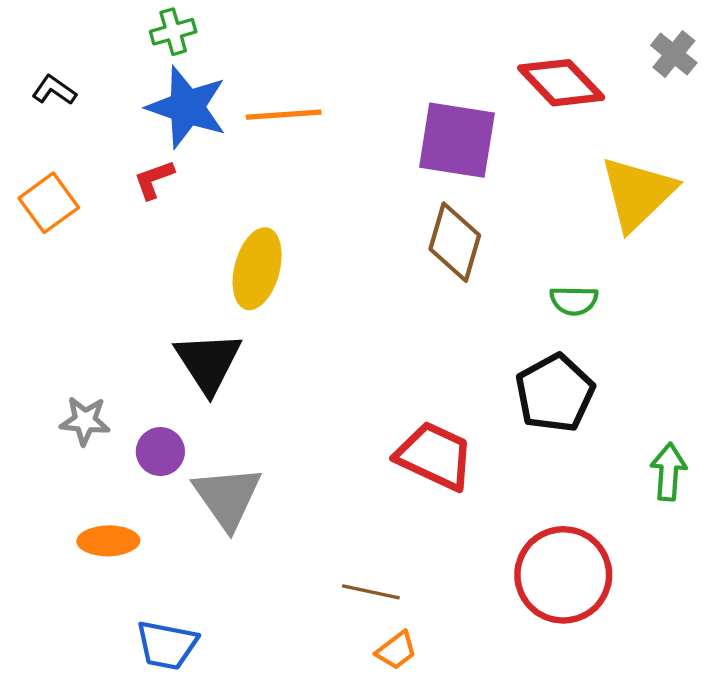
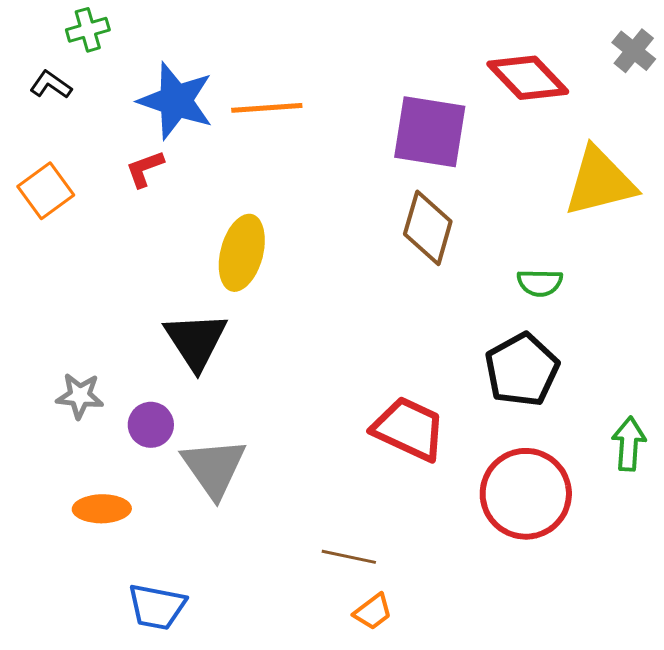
green cross: (173, 32) -> (88, 30), moved
yellow triangle: (638, 193) -> (600, 182), turned 30
red circle: (563, 575) -> (526, 494), moved

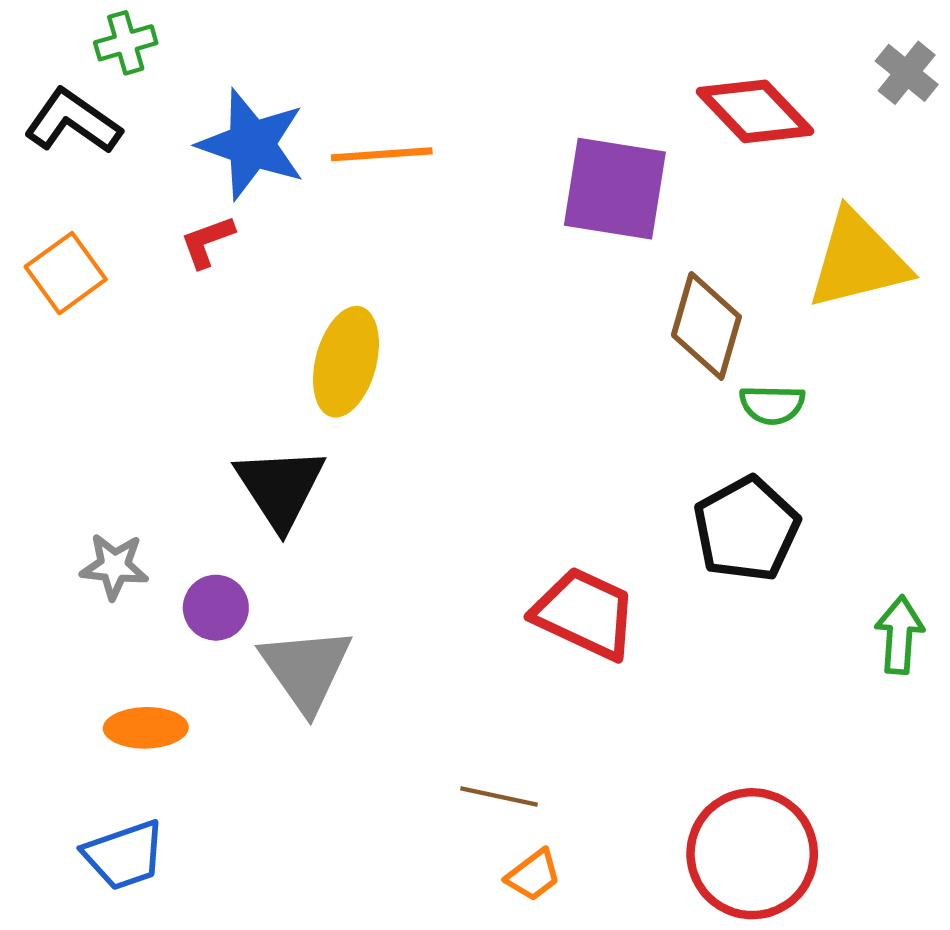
black L-shape: (51, 85) -> (73, 121), size x1.6
brown diamond: (428, 228) -> (706, 326), moved
red circle: (526, 494) -> (752, 854), moved
blue trapezoid: (157, 607) -> (124, 855), moved, turned -30

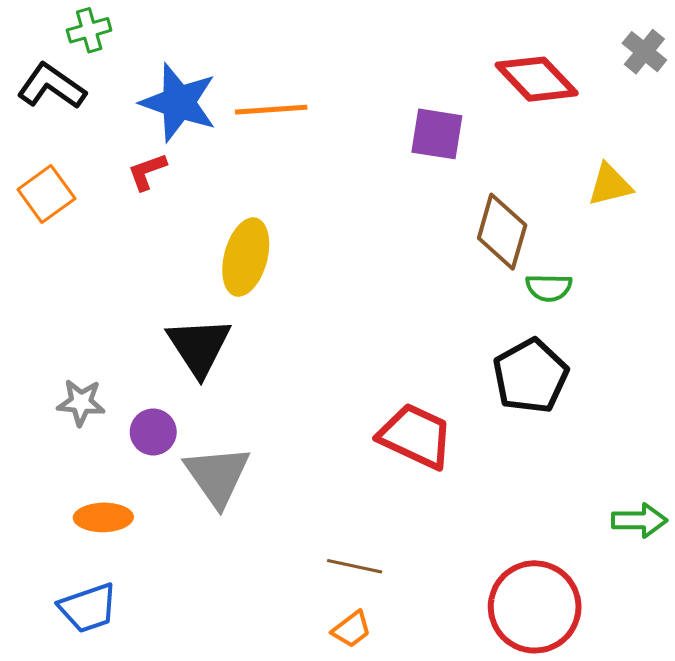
purple square: (615, 189) -> (437, 134), size x0.7
yellow triangle: (858, 260) -> (610, 185), size x0.6
green arrow: (899, 635) -> (639, 520), moved, turned 86
orange trapezoid: (533, 875) -> (352, 629), moved

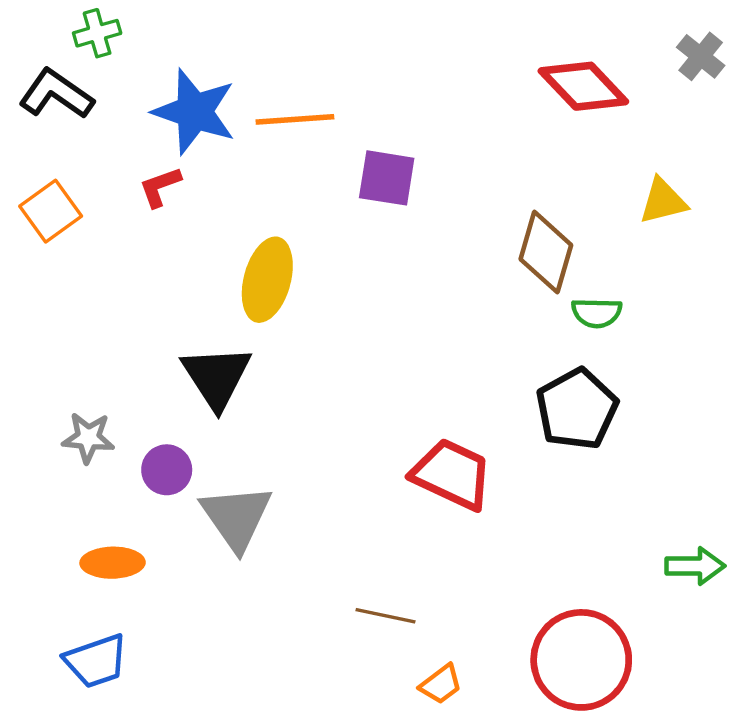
purple square: (437, 134) -> (387, 178), moved
orange trapezoid: (352, 629) -> (441, 684), moved

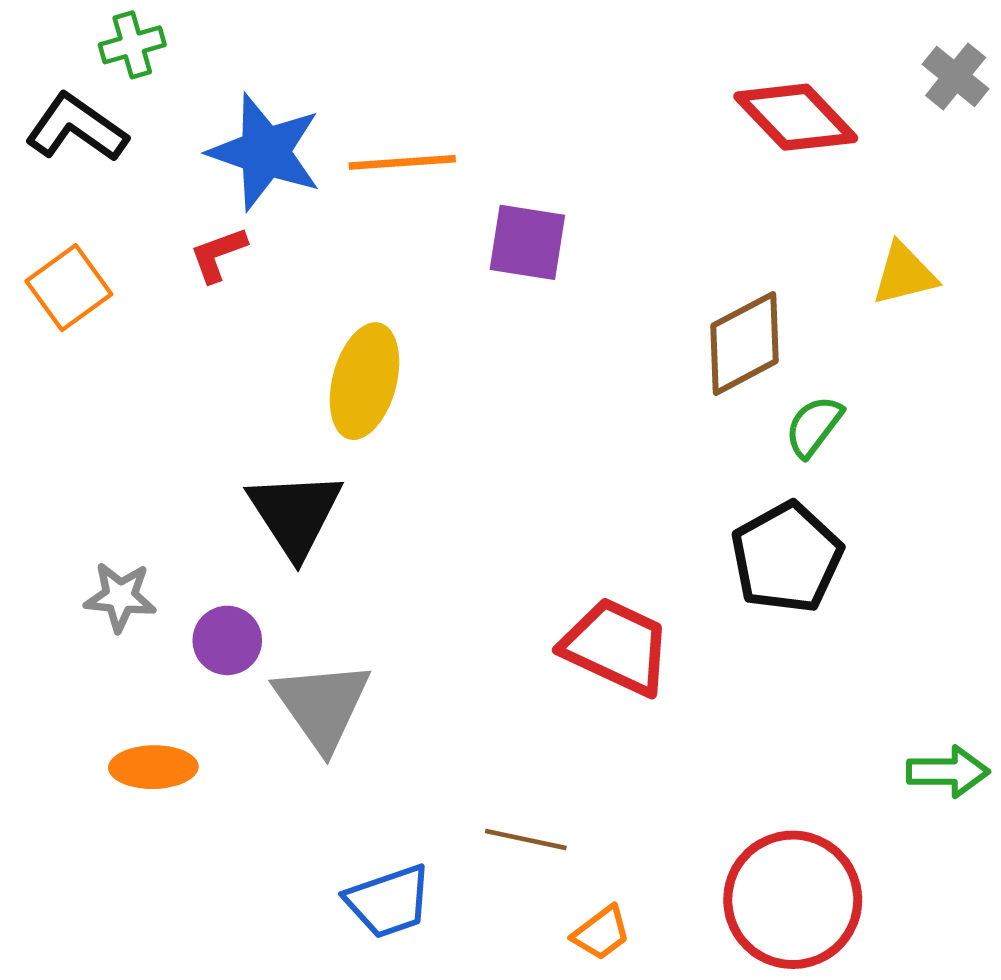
brown diamond: (546, 252) -> (744, 343), turned 46
green semicircle: (597, 313) -> (814, 426), turned 126
blue trapezoid: (96, 661) -> (389, 901), moved

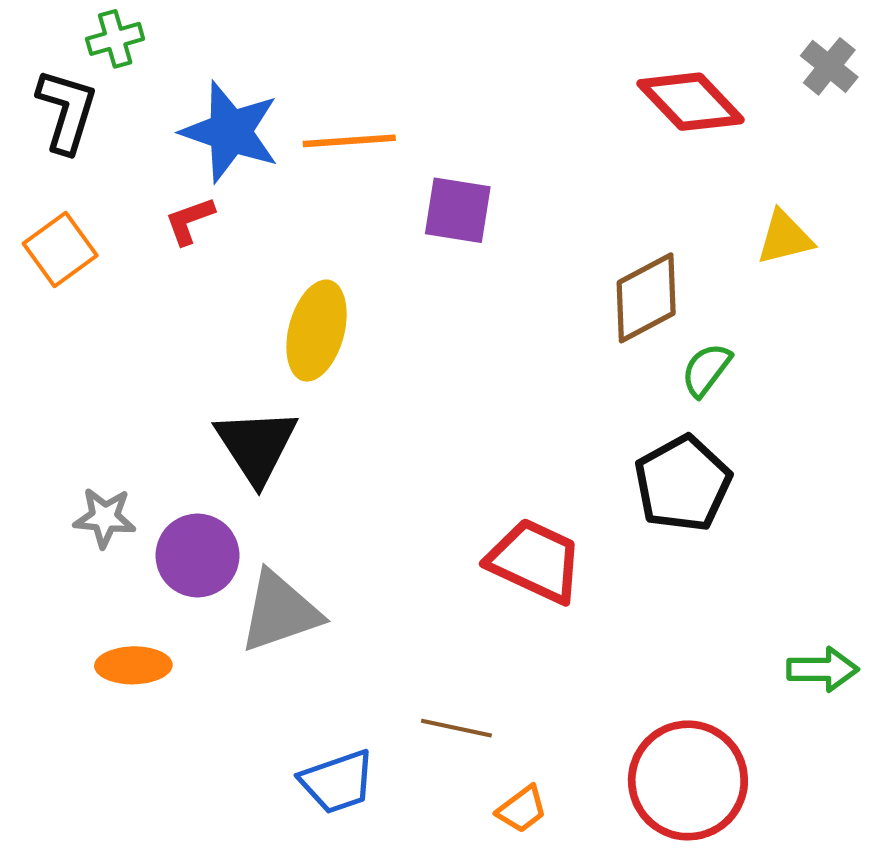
black L-shape: (76, 128) -> (67, 111), turned 72
purple circle: (227, 640) -> (197, 556), size x1.4
gray triangle: (322, 705) -> (280, 612), turned 46

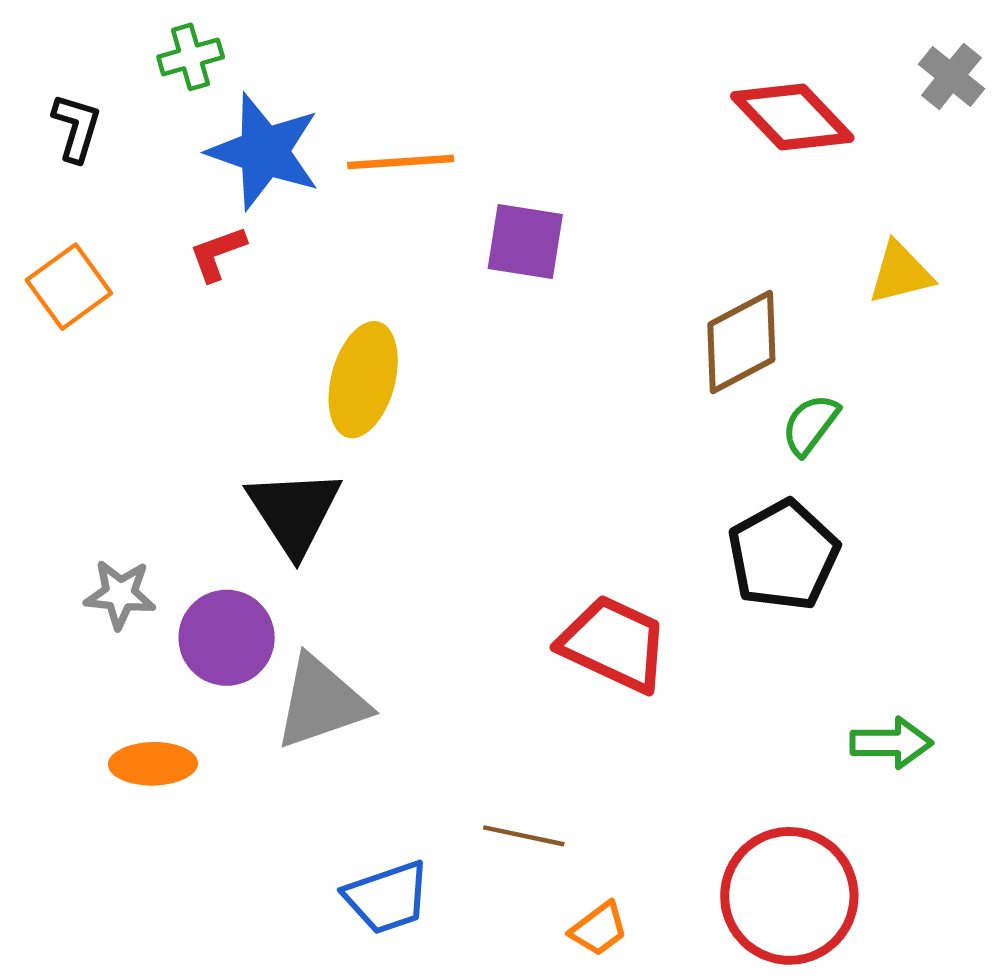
green cross: (115, 39) -> (191, 57), moved
black L-shape: (67, 111) -> (76, 127), size x0.7
green arrow: (823, 669) -> (891, 743), moved

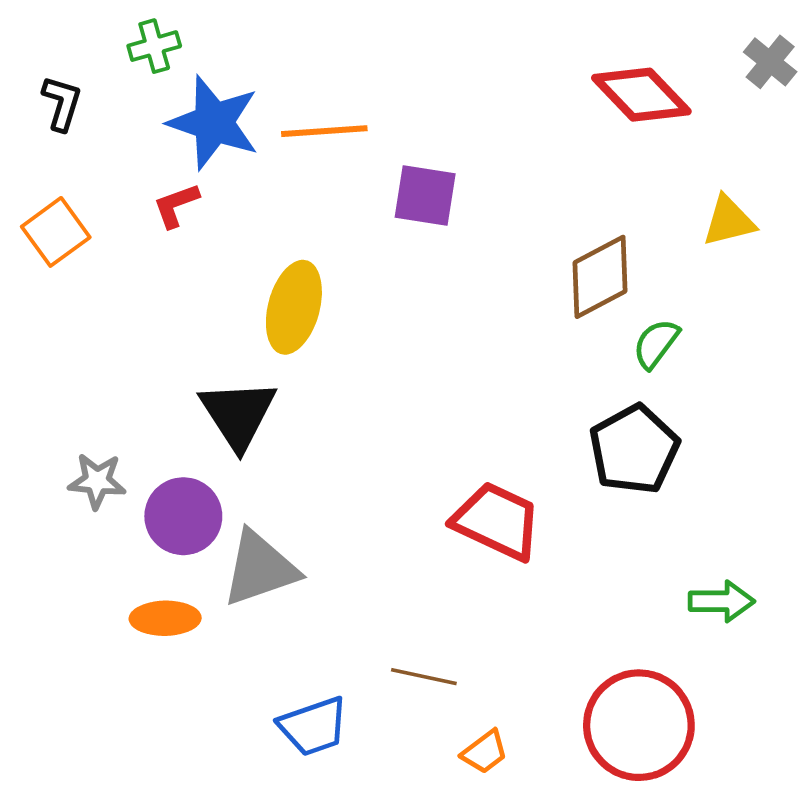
orange ellipse: (153, 764) -> (165, 618), moved

